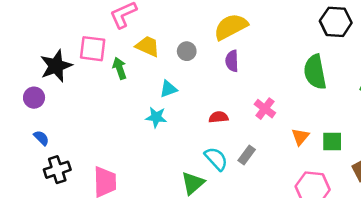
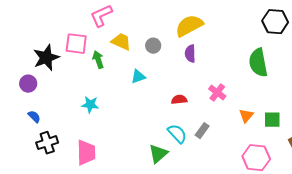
cyan star: (156, 117) -> (90, 105), moved

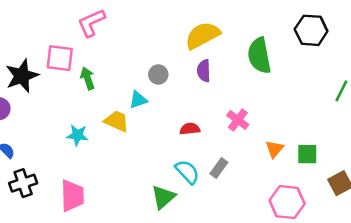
yellow trapezoid: (121, 42) -> (117, 121), moved
gray circle: (153, 46) -> (158, 75), moved
green semicircle: (258, 63) -> (259, 56), moved

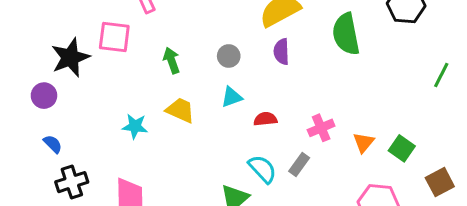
green arrow: (88, 78) -> (172, 60), moved
cyan triangle: (138, 100) -> (232, 97), moved
pink cross: (238, 120) -> (321, 128), moved, turned 30
green square: (307, 154) -> (402, 148), turned 35

